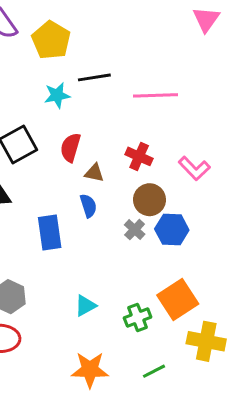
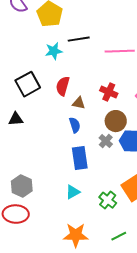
blue rectangle: (50, 232) -> (80, 158), moved
green cross: (138, 317) -> (108, 200), turned -30

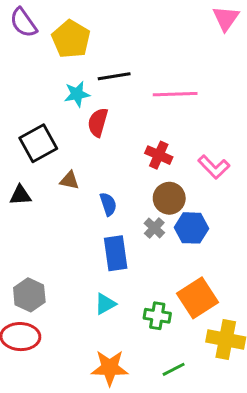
red semicircle: (63, 86) -> (98, 122), moved
brown triangle: (79, 103) -> (70, 180), moved
green cross: (108, 200) -> (157, 316), turned -30

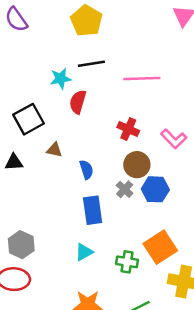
yellow pentagon: (71, 39) -> (86, 21), moved

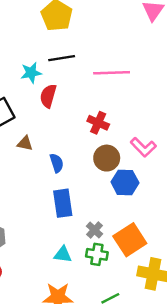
pink L-shape: (174, 139) -> (143, 147), moved
gray cross: (125, 189) -> (94, 230), moved
cyan triangle: (84, 252) -> (63, 254), moved, turned 36

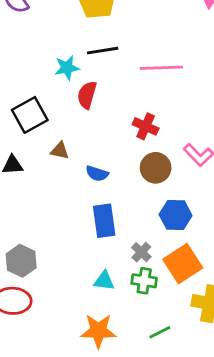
blue semicircle: (57, 163) -> (97, 174), turned 126
blue hexagon: (125, 182) -> (176, 215), moved

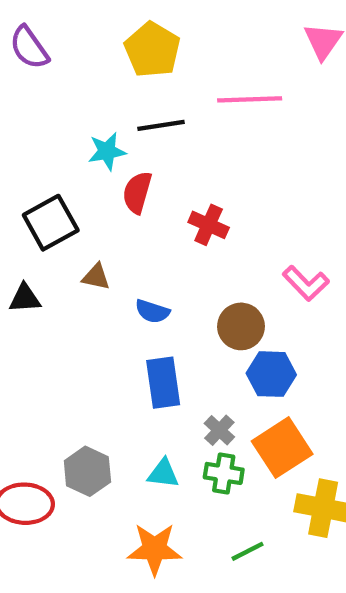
pink line: (161, 68) -> (250, 99), moved
red cross: (146, 126) -> (209, 225), moved
brown circle: (156, 168) -> (241, 326), moved
gray hexagon: (21, 261) -> (87, 471), moved

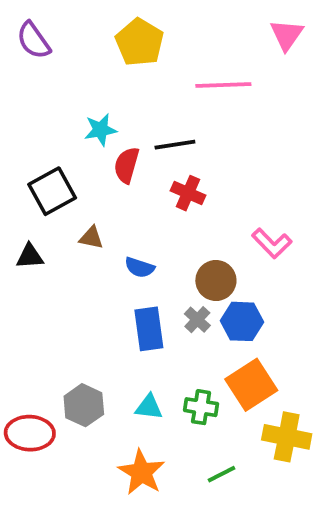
black line: (161, 125) -> (175, 145), moved
gray cross: (219, 430) -> (197, 320), moved
orange star: (155, 549) -> (141, 472), turned 30

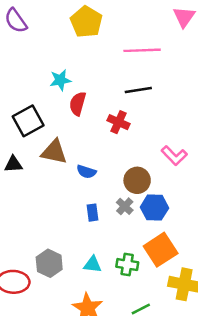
black line: (175, 145) -> (138, 90), moved
brown triangle: (91, 238) -> (54, 152), size x1.6
blue rectangle: (149, 329) -> (93, 213), size x0.6

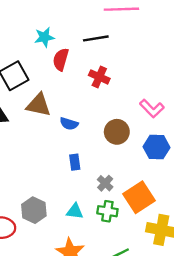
black line: (138, 90) -> (96, 38), moved
gray cross: (125, 206) -> (105, 183), moved
blue hexagon: (154, 208) -> (157, 147), moved

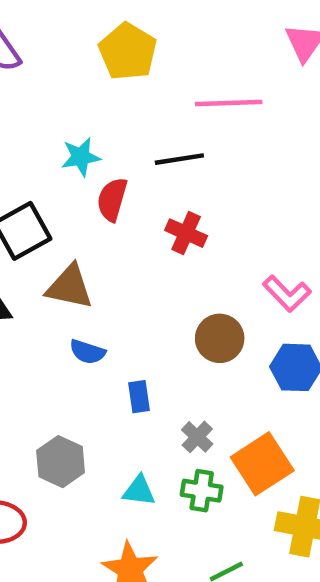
blue semicircle: (69, 124) -> (87, 352), moved
gray hexagon: (34, 210) -> (61, 462), moved

